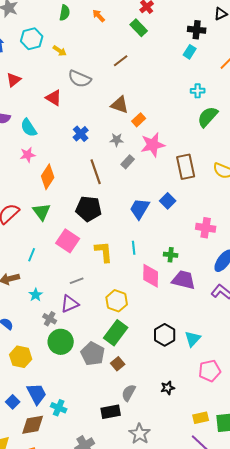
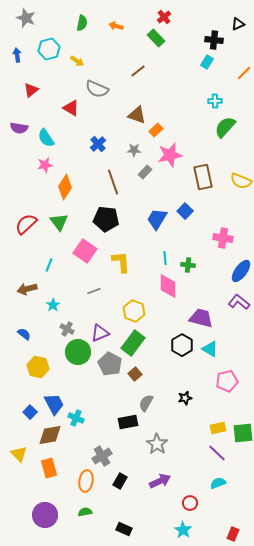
orange arrow: (99, 16) -> (116, 26), turned -32
cyan line: (134, 248) -> (165, 258), moved
purple trapezoid: (184, 280) -> (201, 318), moved
purple triangle: (70, 304) -> (100, 333), moved
cyan triangle: (193, 339) -> (210, 349), turned -42

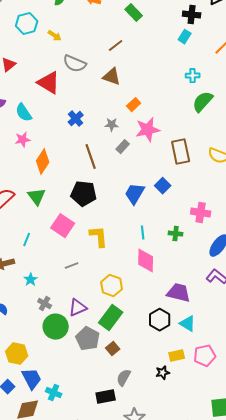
red triangle: (71, 108) -> (49, 83), size x1.4
brown triangle: (137, 115) -> (112, 77), moved
green cross: (188, 265) -> (176, 234), moved
yellow hexagon: (38, 367) -> (17, 354), moved
yellow rectangle: (218, 428) -> (177, 356), moved

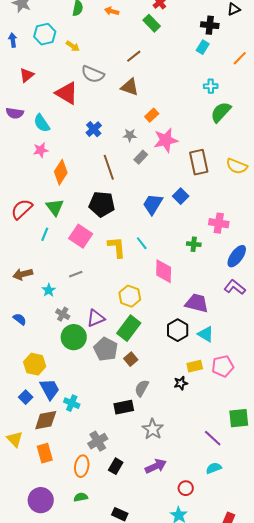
cyan line: (143, 233) -> (142, 243), moved, turned -32
cyan line: (27, 240) -> (45, 234), moved
gray line: (72, 266) -> (76, 274), moved

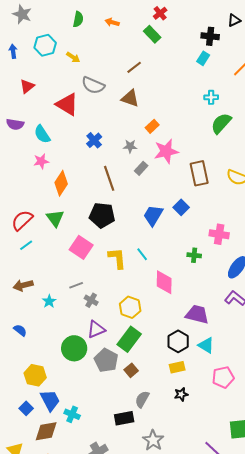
cyan line: (45, 234) -> (26, 245), moved, turned 32
gray cross: (63, 314) -> (91, 300), moved
yellow rectangle: (195, 366) -> (177, 367), moved

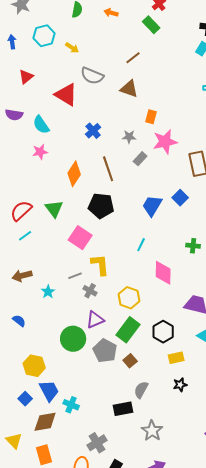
orange rectangle: (152, 126) -> (151, 117), turned -32
orange diamond: (61, 183) -> (74, 174), moved
cyan line: (142, 254) -> (141, 245), turned 64
yellow L-shape: (117, 258) -> (100, 265), moved
black hexagon: (178, 341) -> (163, 332), moved

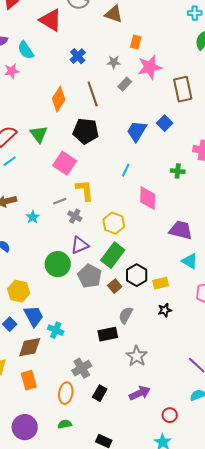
pink star: (40, 152) -> (12, 71), moved
black hexagon: (163, 332) -> (137, 275), moved

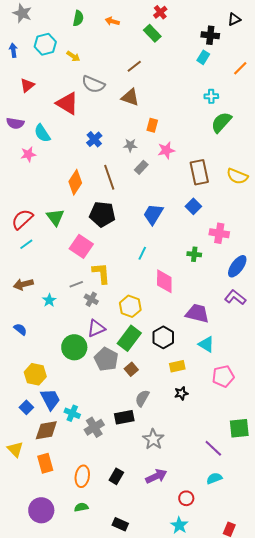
pink star: (150, 67) -> (166, 150), size x0.7
blue square: (165, 123) -> (193, 206), moved
black hexagon: (137, 275) -> (163, 337), moved
gray cross: (82, 368) -> (94, 427), moved

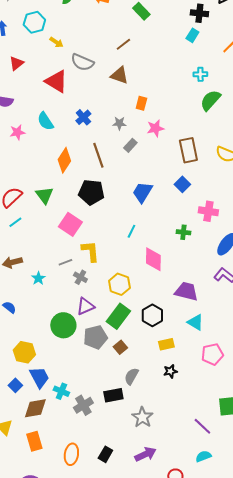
yellow arrow: (73, 56) -> (56, 42), moved
cyan semicircle: (42, 133) -> (45, 121), moved
gray pentagon: (106, 359) -> (95, 337), turned 30

